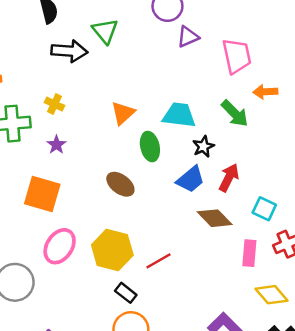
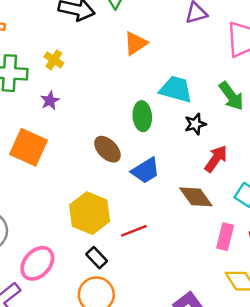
orange triangle: (123, 113) -> (136, 43), moved
blue trapezoid: (191, 179) -> (146, 171), moved
pink ellipse: (60, 246) -> (37, 263), moved

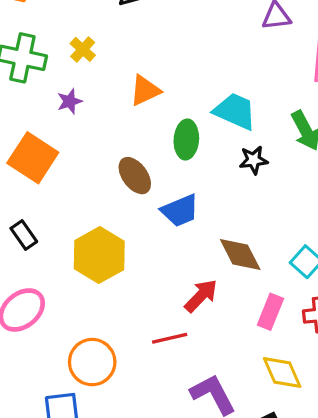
orange triangle: (136, 43) -> (145, 90), moved
red arrow: (216, 159) -> (201, 296), moved
red line: (134, 231) -> (170, 338), moved
black rectangle: (97, 258) -> (24, 235), moved

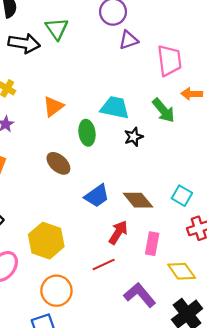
blue trapezoid: (180, 211) -> (97, 196), moved
yellow hexagon: (99, 255) -> (46, 241), moved
pink rectangle: (270, 312) -> (152, 244), moved

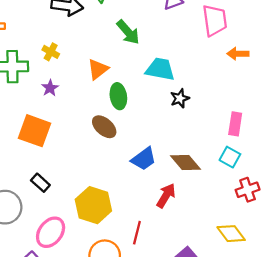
green arrow: (163, 110) -> (128, 32), moved
green ellipse: (87, 133) -> (118, 96), moved
pink rectangle: (152, 244) -> (235, 124), moved
red line: (104, 265) -> (137, 233), moved, turned -50

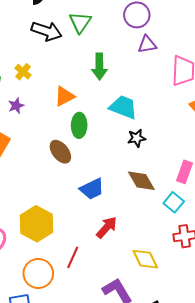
green arrow: (128, 32) -> (99, 67), turned 30
brown diamond: (185, 162) -> (141, 181), moved
yellow diamond: (231, 234) -> (145, 259), moved

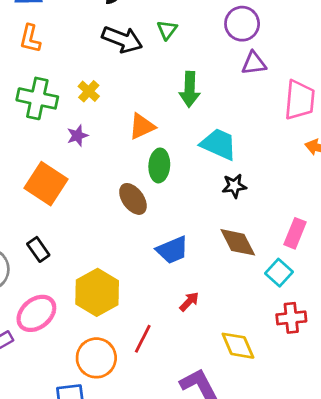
green triangle: (80, 22) -> (167, 30), size x0.7
red arrow: (107, 227) -> (189, 302), size x0.7

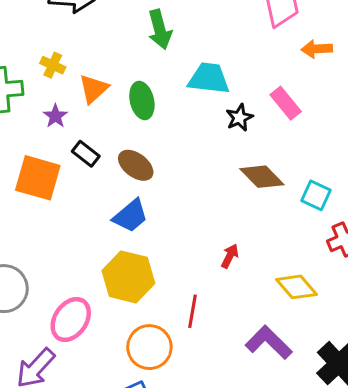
orange triangle: (142, 126) -> (94, 89), moved
green ellipse: (159, 165) -> (142, 101), moved
pink rectangle: (295, 233) -> (286, 103), moved, turned -44
black rectangle: (38, 249) -> (86, 154), moved
blue trapezoid: (172, 250) -> (131, 216), moved

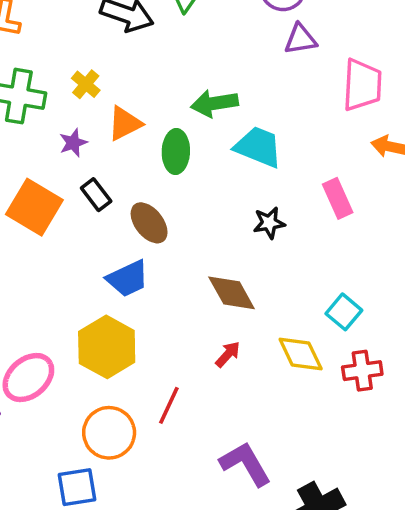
green arrow: (160, 29) -> (214, 103), moved, turned 81
black star: (239, 118) -> (269, 223), moved
brown diamond: (262, 177) -> (232, 293), moved
yellow diamond: (297, 287) -> (301, 354), moved

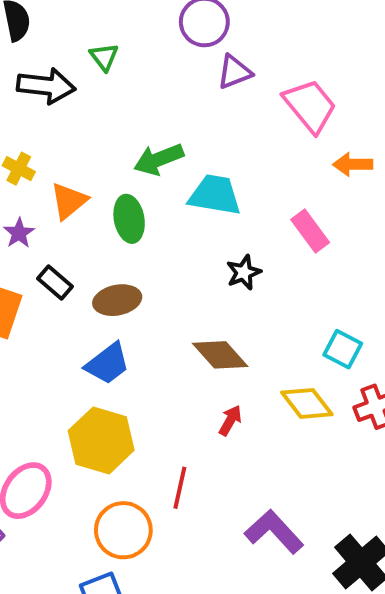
pink trapezoid: (362, 85) -> (310, 106), turned -30
brown ellipse: (149, 223) -> (117, 300), turned -51

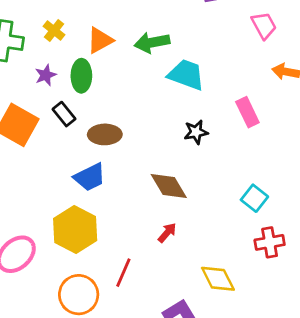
pink trapezoid: (310, 106) -> (264, 25), size x0.7
orange triangle: (69, 201) -> (100, 40), moved
green ellipse: (129, 219) -> (81, 76), moved
yellow diamond: (307, 403) -> (218, 279), moved

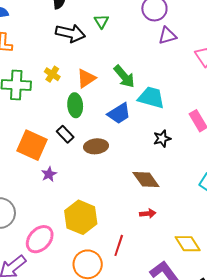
green arrow: (152, 42) -> (124, 76), turned -115
purple star: (46, 75) -> (49, 174), moved
blue trapezoid: (90, 177) -> (119, 113), moved
red arrow: (167, 233) -> (148, 214), turned 49

